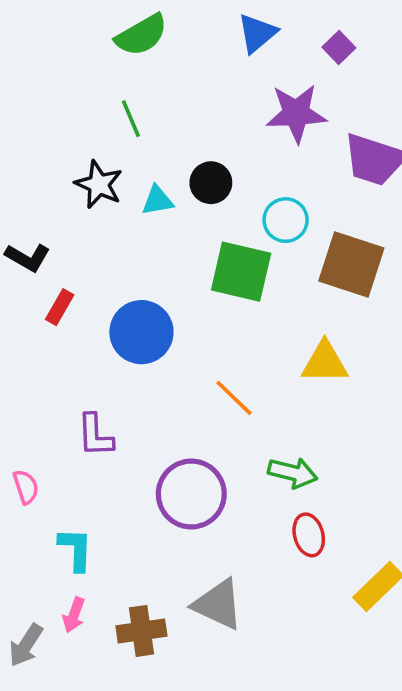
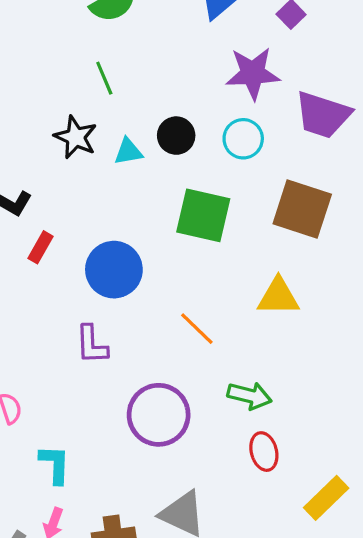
cyan circle: (286, 220) -> (243, 139), moved
purple L-shape: (95, 435) -> (92, 345), moved

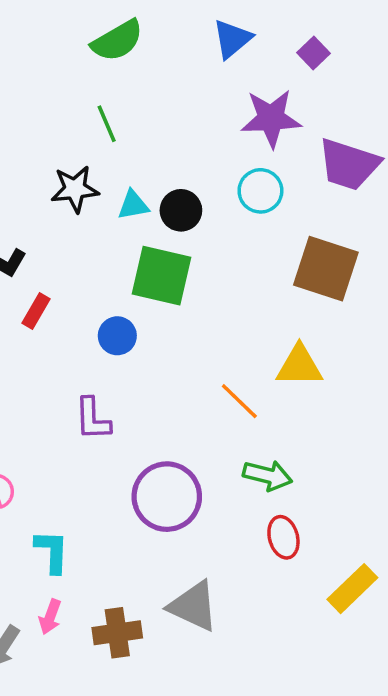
black circle: (176, 136) -> (181, 210), moved
black star: (76, 137) -> (75, 189), turned -30
green square: (203, 215) -> (161, 276), moved
blue circle: (114, 270) -> (117, 336), size x0.6
orange line: (197, 329) -> (239, 401), moved

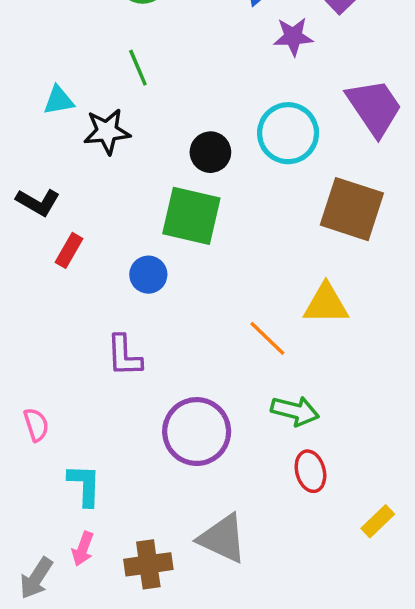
purple star: (271, 118) -> (293, 37), moved, size x0.7
purple trapezoid: (349, 164) -> (374, 107), turned -142
cyan circle: (260, 191) -> (288, 133), size x1.4
cyan triangle: (133, 205) -> (59, 100), moved
yellow rectangle: (352, 589) -> (378, 521), size x0.7

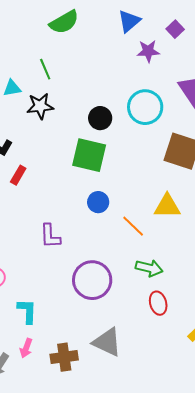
green line: (138, 68) -> (45, 69), moved
blue circle: (148, 275) -> (98, 202), moved

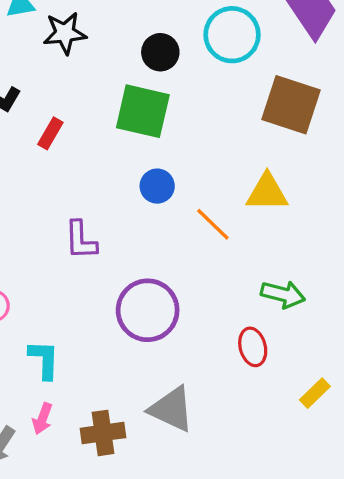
red rectangle: (18, 175) -> (50, 133), moved
green arrow: (149, 268) -> (283, 294), moved

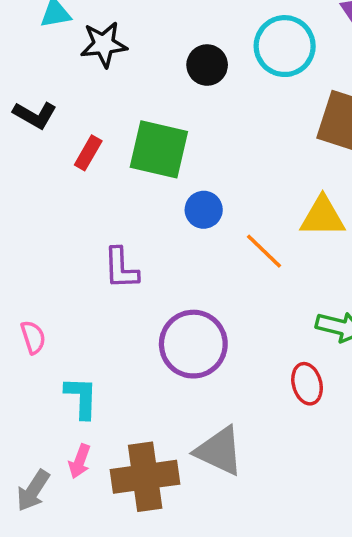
green square: (143, 111) -> (159, 149), moved
brown cross: (103, 433) -> (145, 477), size x1.4

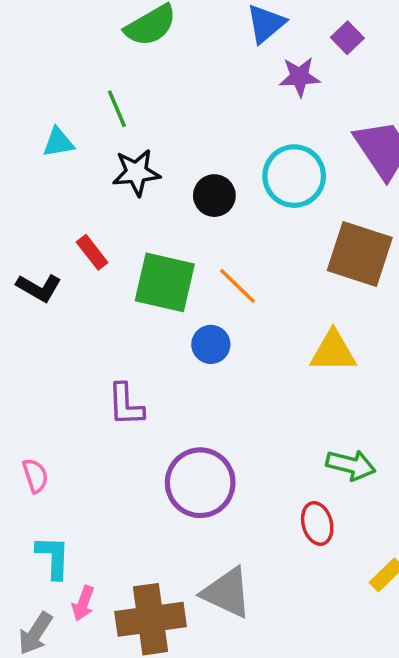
black star: (104, 44) -> (136, 172), moved
black L-shape: (35, 115) -> (39, 288), moved
red rectangle: (88, 153) -> (92, 252), moved, turned -68
orange line: (264, 251) -> (237, 286), moved
cyan L-shape: (81, 398) -> (53, 557), moved

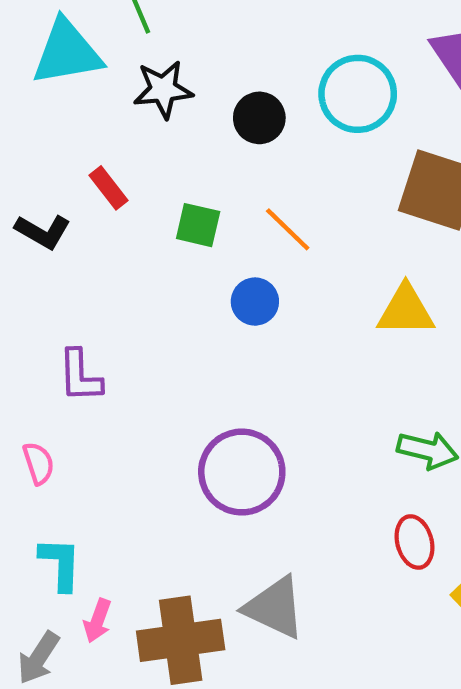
cyan triangle: (58, 142) -> (67, 52), size x1.8
green square: (165, 282) -> (198, 225), size x0.6
purple L-shape: (126, 405) -> (80, 376), moved
red ellipse: (317, 523) -> (414, 542), moved

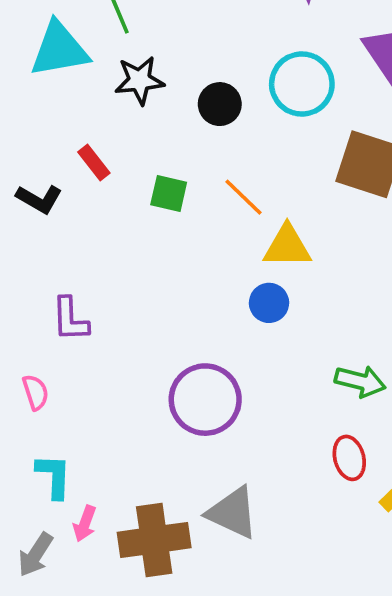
blue circle: (255, 302) -> (269, 303), moved
yellow triangle: (406, 310) -> (287, 246), moved

